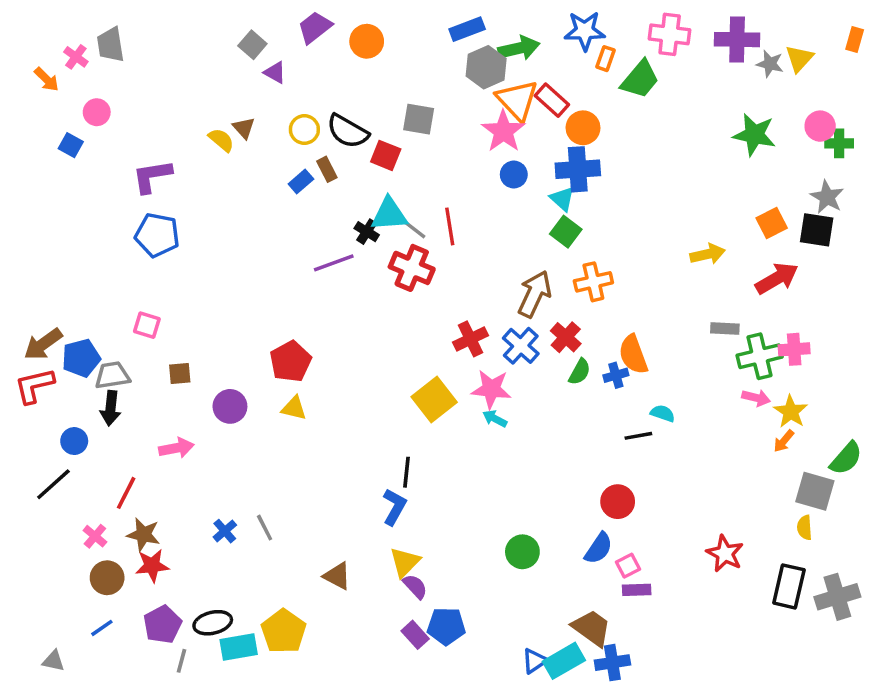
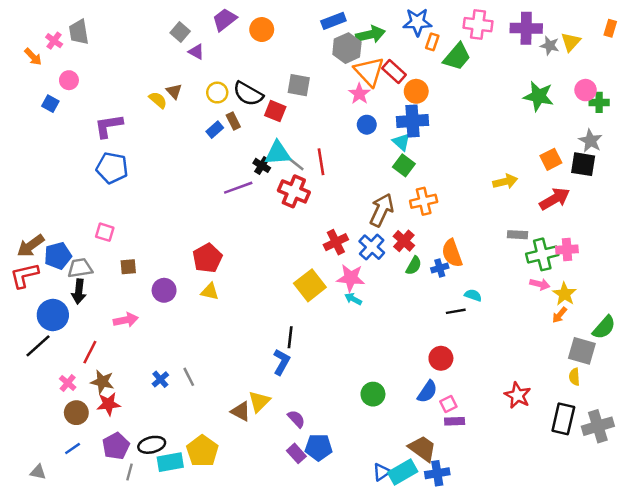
pink star: (503, 131) -> (359, 94), size x0.7
blue circle: (74, 441) -> (53, 315), size x1.6
yellow triangle: (405, 562) -> (259, 402), moved

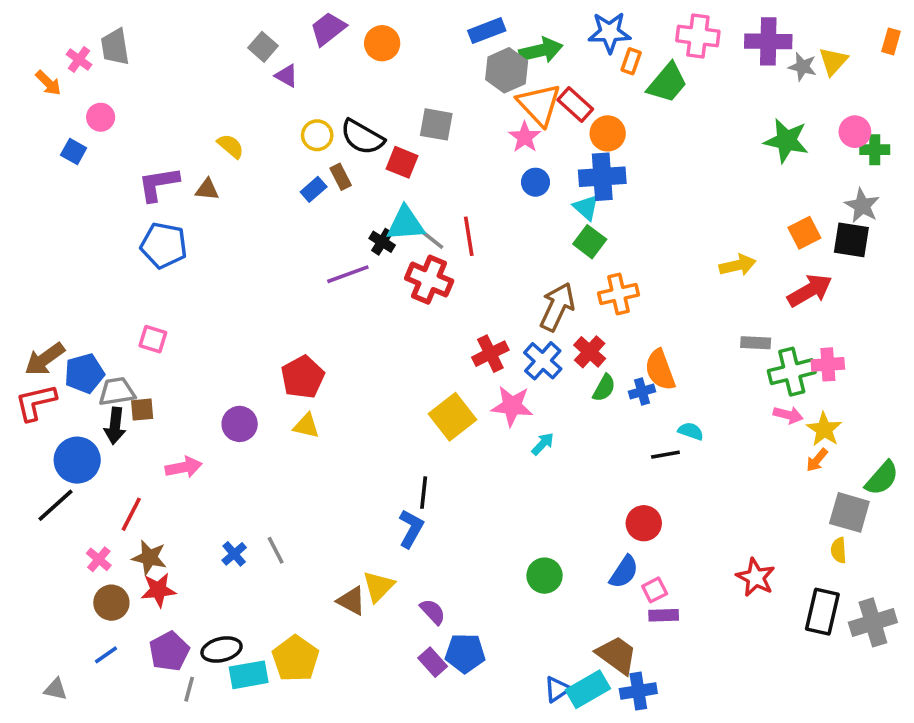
brown triangle: (174, 91) -> (207, 189), moved, turned -42
brown square: (128, 267) -> (142, 410), moved
cyan arrow: (353, 299) -> (543, 444), moved, turned 105

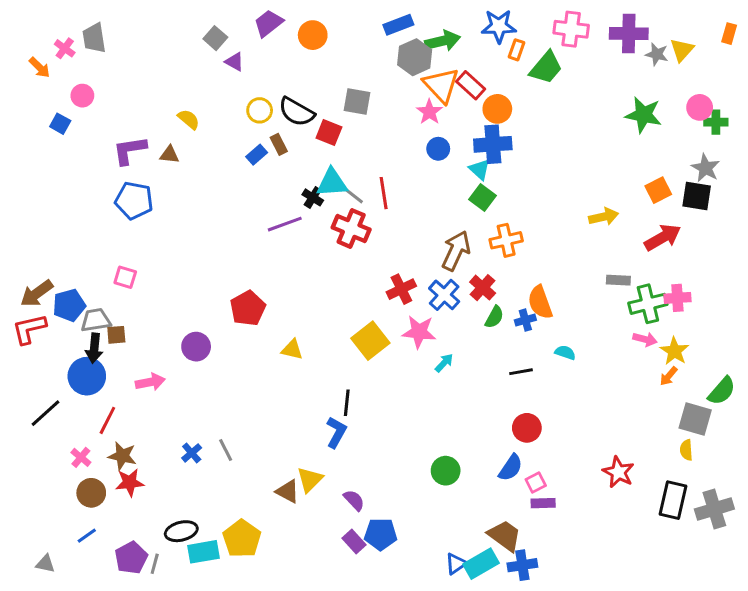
yellow triangle: (306, 426) -> (292, 350), moved
black line: (665, 455) -> (521, 372), moved
blue circle: (77, 460) -> (87, 376), moved
purple pentagon: (169, 651) -> (131, 558), moved

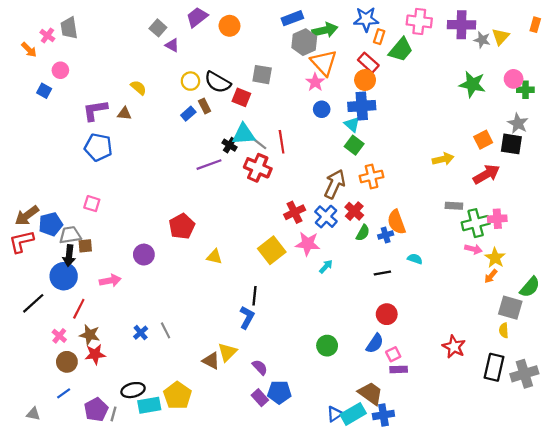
red rectangle: (471, 85) -> (368, 63), moved

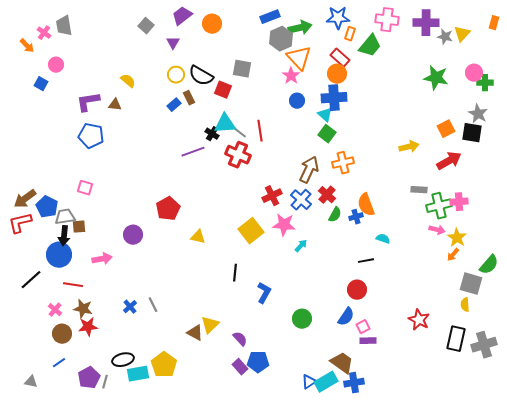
purple triangle: (172, 45) -> (173, 43), moved, turned 32
blue pentagon: (51, 224) -> (47, 207), turned -30
black line: (382, 273) -> (366, 261), moved
red line: (79, 309) -> (73, 285), turned 72
blue L-shape: (247, 317) -> (264, 293), moved

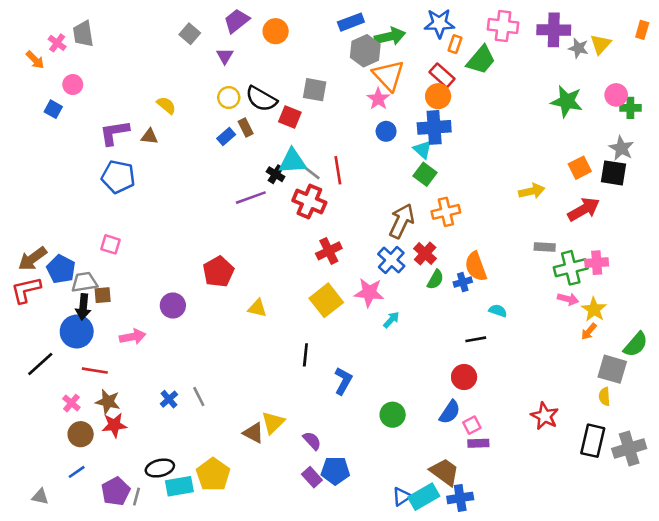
red cross: (272, 196) -> (329, 251), moved

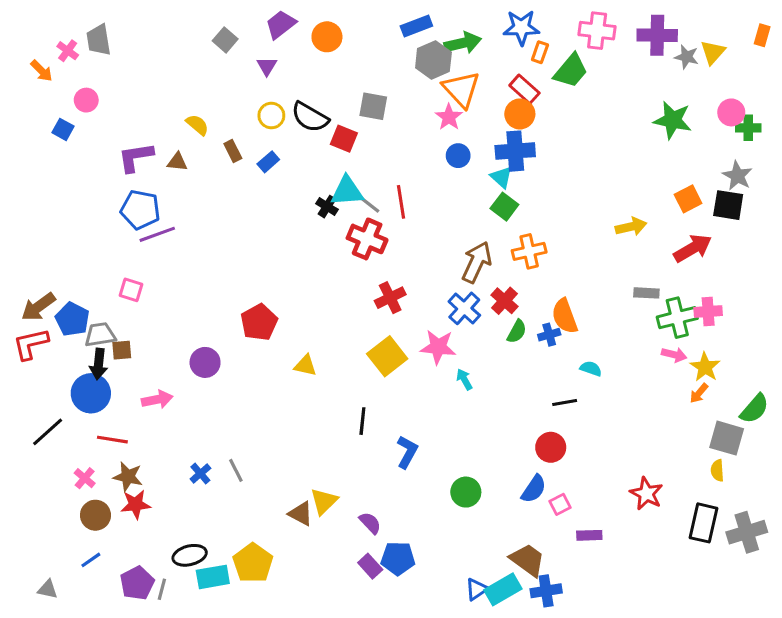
brown rectangle: (246, 127) -> (233, 151), moved
purple line: (251, 198) -> (157, 234), moved
cyan arrow: (391, 320) -> (464, 379), turned -72
purple rectangle: (478, 443) -> (589, 535), moved

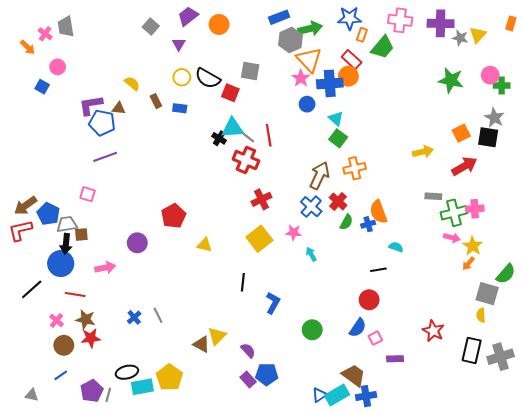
blue cross: (515, 151) -> (330, 83), moved
blue rectangle: (268, 162) -> (180, 108), turned 48
blue pentagon: (140, 210) -> (102, 123), moved
pink star: (438, 347) -> (294, 232), size x0.7

